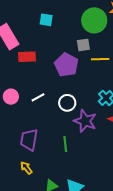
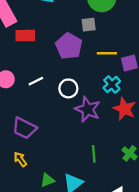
yellow line: (100, 59) -> (107, 53), moved
purple trapezoid: (29, 140) -> (24, 128), turned -75
green line: (65, 144) -> (94, 154), moved

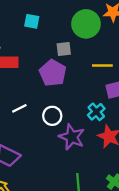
gray square: (89, 25) -> (64, 49), moved
yellow line: (107, 53) -> (102, 65), moved

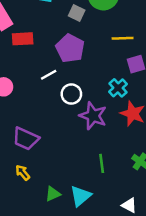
gray square: (64, 49) -> (77, 13), moved, turned 35
white line: (19, 108) -> (49, 75), moved

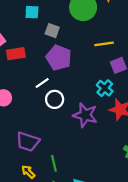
gray square: (77, 13) -> (52, 31), moved
white circle: (71, 94) -> (55, 99), moved
green line: (102, 163) -> (54, 163), moved

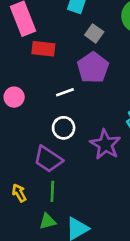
white circle: (55, 99) -> (64, 128), moved
purple trapezoid: (28, 142) -> (48, 159), moved

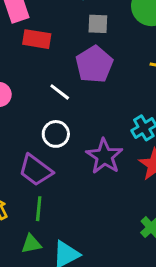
gray square: (94, 33) -> (98, 24), turned -36
white line: (65, 92) -> (60, 92), turned 54

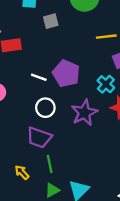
purple pentagon: (94, 64) -> (66, 73), moved
purple star: (104, 156) -> (84, 113), turned 30

